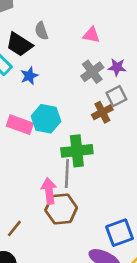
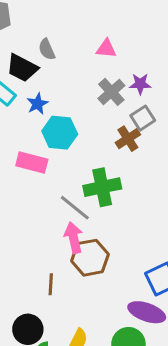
cyan hexagon: (46, 119) -> (60, 133), moved
gray line: (67, 173) -> (75, 208), moved, turned -48
brown line: (14, 228) -> (51, 284), moved, turned -30

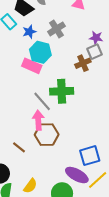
purple star: (140, 84) -> (96, 38), moved
gray cross: (111, 92) -> (56, 29), moved
pink rectangle: (32, 162) -> (32, 66), moved
brown line: (51, 284) -> (19, 147), turned -64

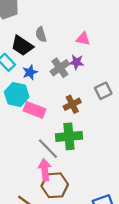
purple star: (96, 38) -> (76, 62), moved
cyan hexagon: (40, 52) -> (17, 94), moved
brown cross: (83, 63) -> (72, 104), moved

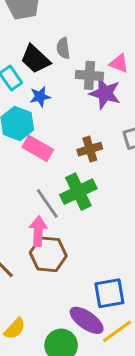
purple star: (76, 62) -> (105, 93), size x1.5
gray cross: (60, 68) -> (89, 75), moved, turned 30
green cross: (69, 136) -> (78, 192), turned -30

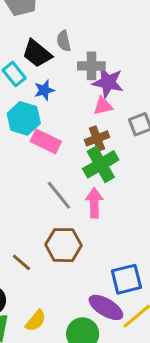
pink triangle: (119, 63) -> (103, 106), moved, turned -30
green cross: (78, 192) -> (101, 164), moved
pink arrow: (38, 231) -> (94, 203), moved

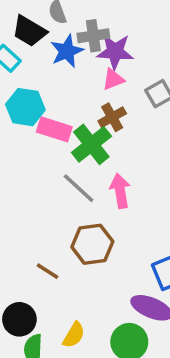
blue star: (44, 90) -> (67, 51), moved, size x1.4
green cross: (101, 164) -> (91, 144), moved

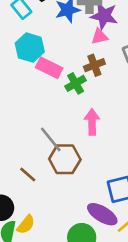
green cross: (91, 144) -> (76, 83), size x0.7
gray line: (79, 188) -> (51, 139), moved
yellow semicircle: (74, 335) -> (26, 225), moved

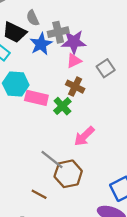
brown cross: (94, 65) -> (75, 87), turned -30
pink arrow: (92, 122) -> (84, 136), turned -120

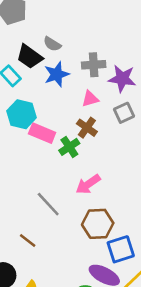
gray semicircle: (33, 18) -> (52, 44), turned -42
gray cross: (58, 32) -> (94, 65), moved
purple star: (74, 42) -> (122, 79), moved
brown hexagon: (68, 174) -> (98, 224), moved

